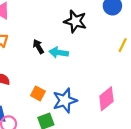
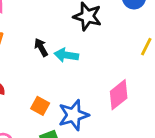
pink diamond: (106, 99) -> (119, 95), moved

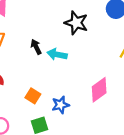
blue star: (73, 115) -> (60, 105), size x0.7

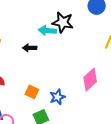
black arrow: (36, 47) -> (30, 48), turned -56
cyan arrow: (57, 54) -> (47, 31), moved

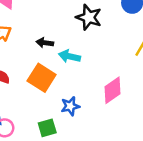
cyan arrow: (47, 31) -> (70, 56), moved
orange square: (32, 92) -> (42, 78), moved, size x1.6

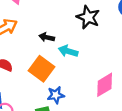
blue star: (70, 106) -> (56, 95), moved

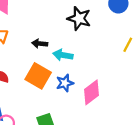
pink diamond: (105, 85) -> (91, 92), moved
blue star: (56, 95) -> (65, 83), moved

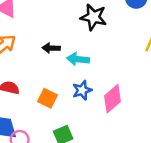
orange square: (38, 76) -> (48, 98), moved, size x0.7

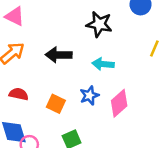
black arrow: (51, 48) -> (59, 55), size x1.5
cyan arrow: (78, 59) -> (103, 64), moved

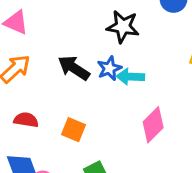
black arrow: (59, 55) -> (74, 68), turned 35
blue star: (89, 95) -> (109, 68), moved

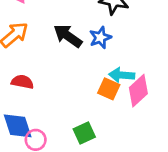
cyan arrow: (130, 77) -> (122, 75), moved
orange square: (73, 130) -> (109, 89), moved

